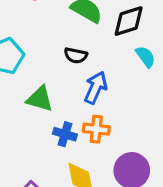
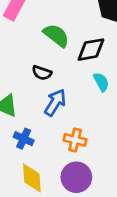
orange cross: (96, 129) -> (75, 140), moved

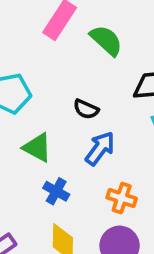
green semicircle: (56, 35) -> (106, 40), moved

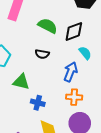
green semicircle: (106, 40) -> (48, 26), moved
blue arrow: (100, 148) -> (71, 72), moved

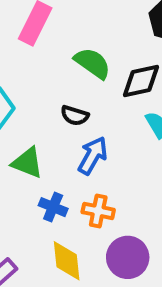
blue arrow: (71, 72) -> (93, 156), moved
orange cross: (74, 97) -> (98, 211), moved

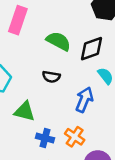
blue arrow: (93, 156) -> (84, 100), moved
orange cross: (98, 211) -> (75, 137), turned 30

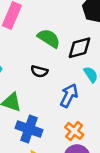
orange cross: (75, 137) -> (74, 131), moved
blue cross: (45, 138) -> (29, 129), size x1.5

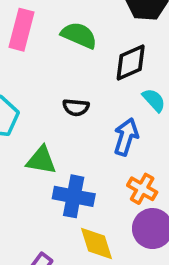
green semicircle: (49, 38) -> (79, 35), moved

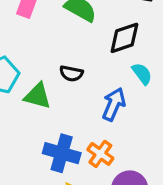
green triangle: (41, 160) -> (38, 96), moved
orange cross: (142, 189) -> (100, 154), moved

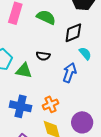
blue cross: (62, 153) -> (21, 106), moved
orange cross: (100, 154) -> (51, 104), moved, turned 35

